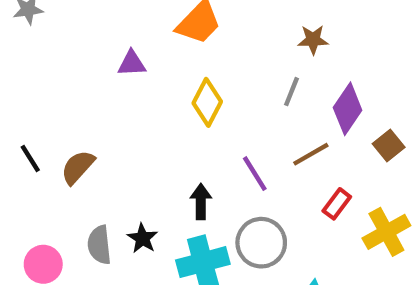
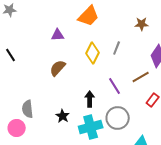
gray line: (291, 92) -> (117, 48), moved
black line: (30, 158) -> (11, 55), moved
brown semicircle: (78, 167) -> (58, 68), moved
gray semicircle: (99, 245) -> (28, 109), moved

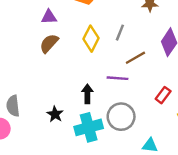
brown semicircle: (58, 68) -> (49, 43), moved
brown line: (141, 77) -> (135, 58), moved
purple line: (115, 86) -> (117, 78), turned -54

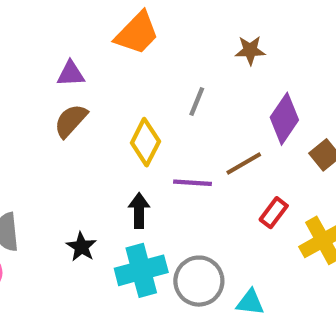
yellow diamond: (91, 39) -> (145, 142), moved
brown line: (135, 58) -> (244, 164), moved
gray circle: (121, 117) -> (199, 281), moved

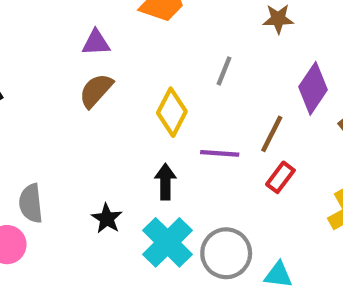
brown line: (244, 164) -> (272, 134), turned -33
red rectangle: (274, 213) -> (280, 177), moved
cyan cross: (141, 270) -> (168, 242), turned -30

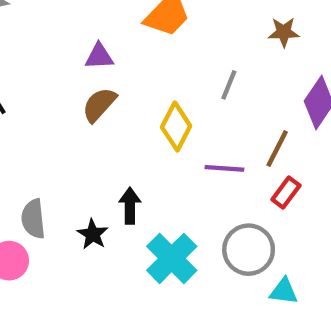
black arrow: (165, 182) -> (130, 206), moved
black star: (107, 219) -> (93, 234), moved
gray circle: (226, 253) -> (249, 250), moved

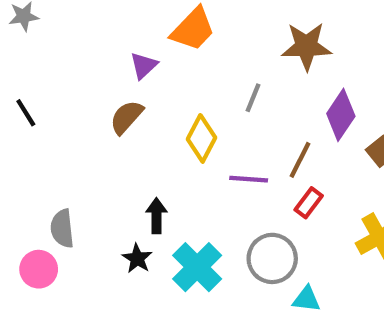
brown star: (284, 32) -> (306, 46), size x1.6
purple triangle: (99, 56) -> (144, 66), moved, turned -40
black star: (93, 234) -> (137, 258), moved

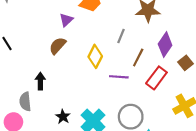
brown line: (300, 160) -> (138, 57), moved
red rectangle: (309, 203) -> (156, 78), moved, size x1.5
black arrow: (156, 216) -> (40, 81), moved

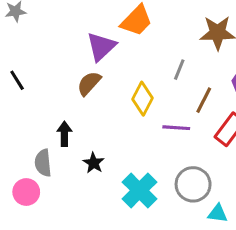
purple triangle: (66, 20) -> (101, 47), size x1.5
black star: (63, 117) -> (94, 163), moved

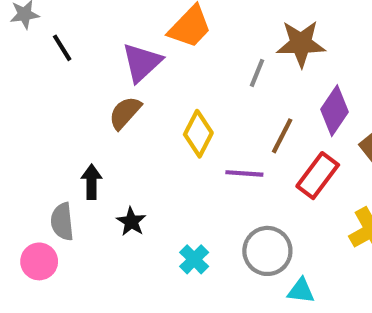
gray line: (179, 70) -> (257, 73), moved
black line: (17, 80) -> (62, 48), moved
cyan cross: (139, 190) -> (194, 259), size x0.6

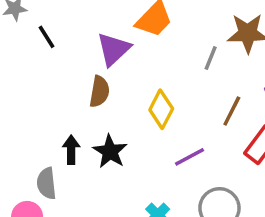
brown semicircle: (125, 113) -> (99, 92), turned 148
purple line: (244, 173) -> (189, 157), moved, turned -32
black star: (131, 222) -> (110, 152), moved, size x1.4

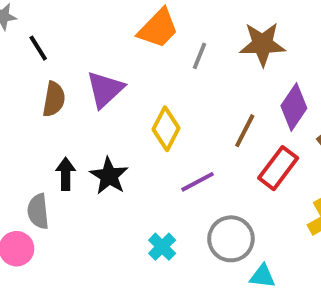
purple triangle: (114, 49) -> (105, 89), moved
gray line: (211, 58) -> (199, 56), moved
brown semicircle: (99, 92) -> (54, 99), moved

